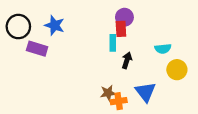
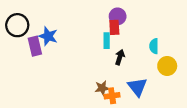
blue star: (55, 25) -> (48, 36), moved
purple rectangle: (37, 49) -> (35, 46), turned 60
cyan semicircle: (163, 49) -> (154, 46), turned 96

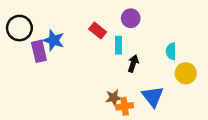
red rectangle: (114, 27) -> (98, 30), moved, turned -48

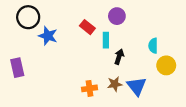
black circle: (19, 28) -> (28, 17), moved
purple rectangle: (39, 51) -> (17, 68), moved
brown star: (114, 98) -> (115, 84), moved
orange cross: (125, 106) -> (90, 88), moved

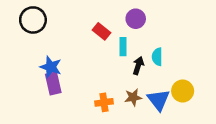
blue star: (48, 36) -> (51, 67), moved
cyan semicircle: (153, 46) -> (157, 57), moved
yellow circle: (166, 65) -> (183, 91), moved
purple rectangle: (17, 68) -> (53, 83), moved

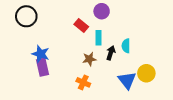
purple circle: (136, 19) -> (102, 11), moved
brown star: (133, 97) -> (89, 59), moved
orange cross: (104, 102) -> (83, 82), turned 32

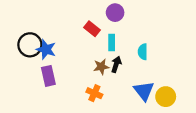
black circle: (26, 16) -> (30, 45), moved
black arrow: (111, 53) -> (116, 64), moved
blue star: (41, 54) -> (46, 49), moved
yellow circle: (146, 73) -> (166, 97), moved

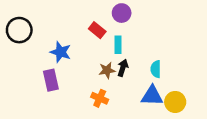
black circle: (30, 45) -> (19, 30), moved
blue star: (46, 49) -> (61, 52), moved
cyan semicircle: (143, 52) -> (156, 69), moved
blue triangle: (144, 91) -> (152, 96), turned -50

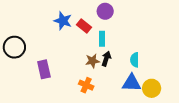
black circle: (19, 30) -> (14, 47), moved
blue star: (61, 52) -> (63, 21), moved

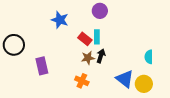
red rectangle: (84, 26) -> (85, 39), moved
cyan semicircle: (135, 60) -> (149, 57), moved
blue triangle: (132, 83) -> (125, 79), turned 36

